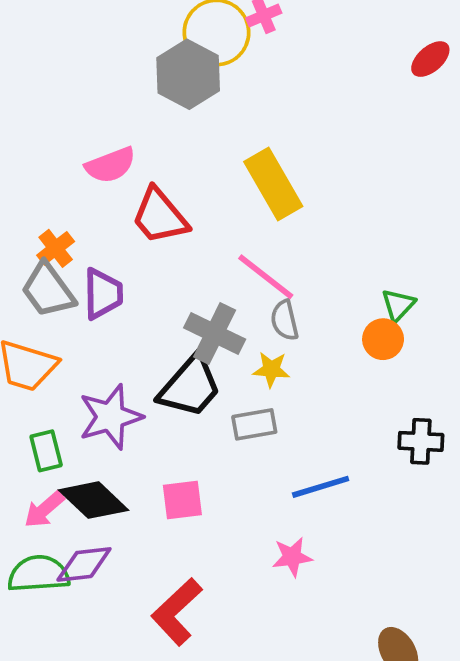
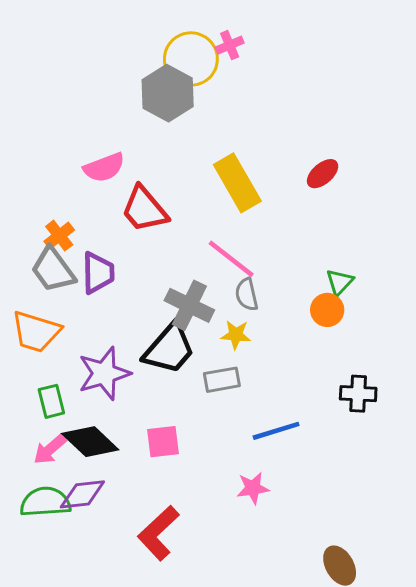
red ellipse: (430, 59) -> (323, 174), moved

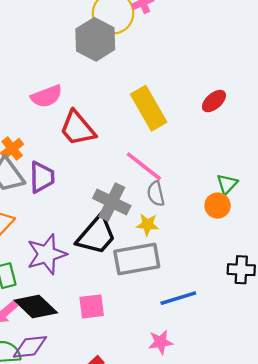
gray rectangle: (222, 380) -> (137, 259), size x1.6

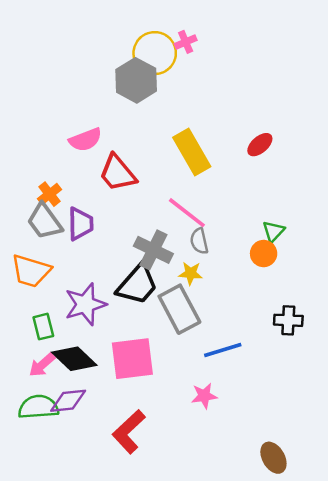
gray rectangle: (137, 259) -> (179, 309), turned 72
pink square: (92, 306) -> (132, 359), size x1.6

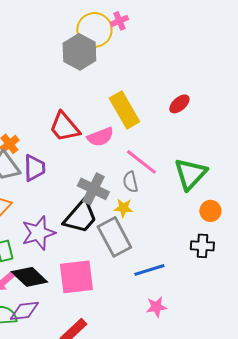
pink semicircle: (85, 140) -> (100, 137), moved
pink line: (187, 213) -> (141, 162), moved
green triangle: (273, 231) -> (190, 174), size x1.8
orange circle: (264, 254) -> (210, 211), moved
pink star: (204, 396) -> (156, 307), moved

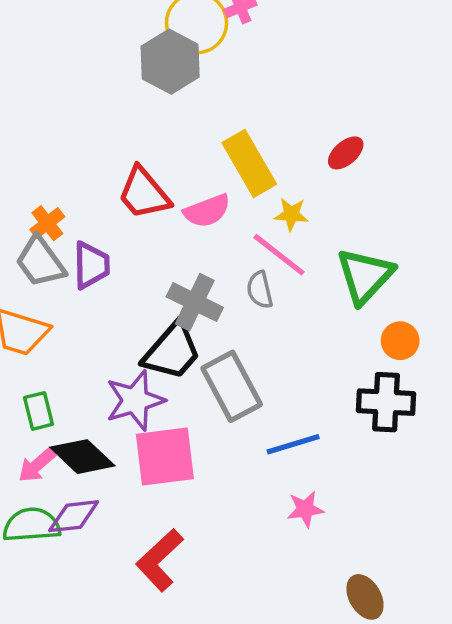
yellow star: (123, 208) -> (291, 214), moved
purple star: (38, 233) -> (135, 400), moved
black cross: (202, 246) -> (386, 402), size x1.4

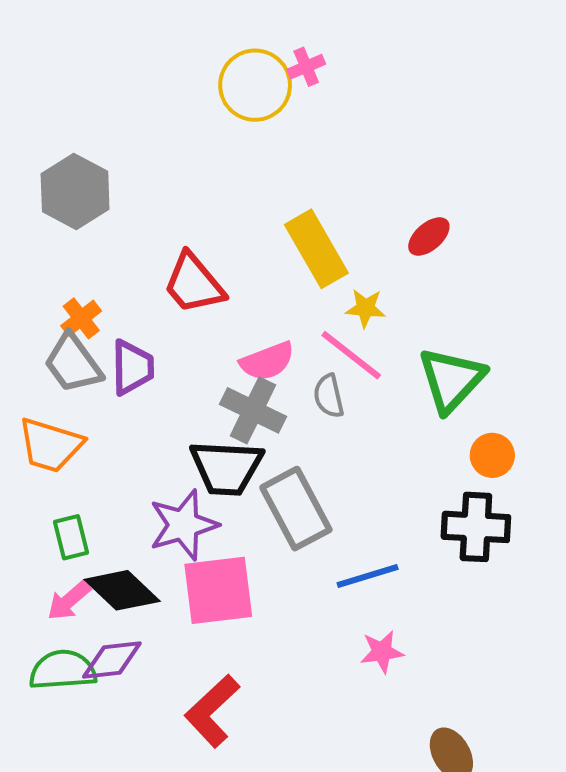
gray hexagon: (170, 62) -> (75, 192), moved
pink semicircle: (207, 211) -> (267, 361), moved
black trapezoid: (172, 351) -> (226, 468), turned 52

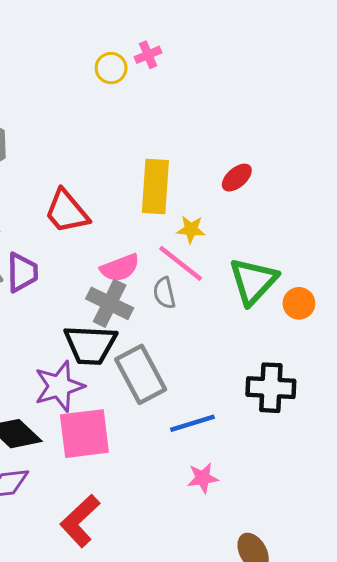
yellow circle: (255, 85) -> (111, 68), size x0.6
yellow rectangle: (316, 249) -> (155, 186), turned 34
orange circle: (492, 455) -> (299, 303), moved

